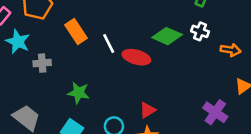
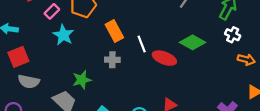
white cross: (200, 31) -> (233, 35), moved
gray cross: (42, 63) -> (112, 60), moved
green star: (79, 93) -> (82, 80), moved, turned -30

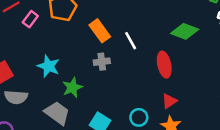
cyan star: (63, 35) -> (49, 66), moved
red ellipse: (164, 58) -> (164, 65), moved, turned 65

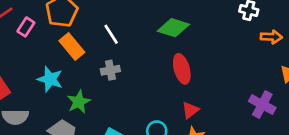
orange rectangle: (100, 31) -> (72, 47), moved
green diamond: (185, 31) -> (173, 28), moved
white line: (131, 41) -> (111, 34), moved

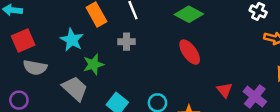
red ellipse: (182, 69) -> (190, 52), turned -30
red triangle: (190, 110) -> (224, 90), moved, turned -42

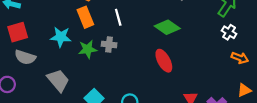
cyan star: (72, 40) -> (61, 37), turned -30
green star: (93, 64) -> (88, 49), moved

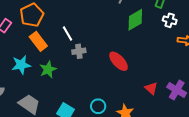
green diamond: (167, 27) -> (135, 20), moved, turned -50
gray cross: (109, 44) -> (79, 51), moved

